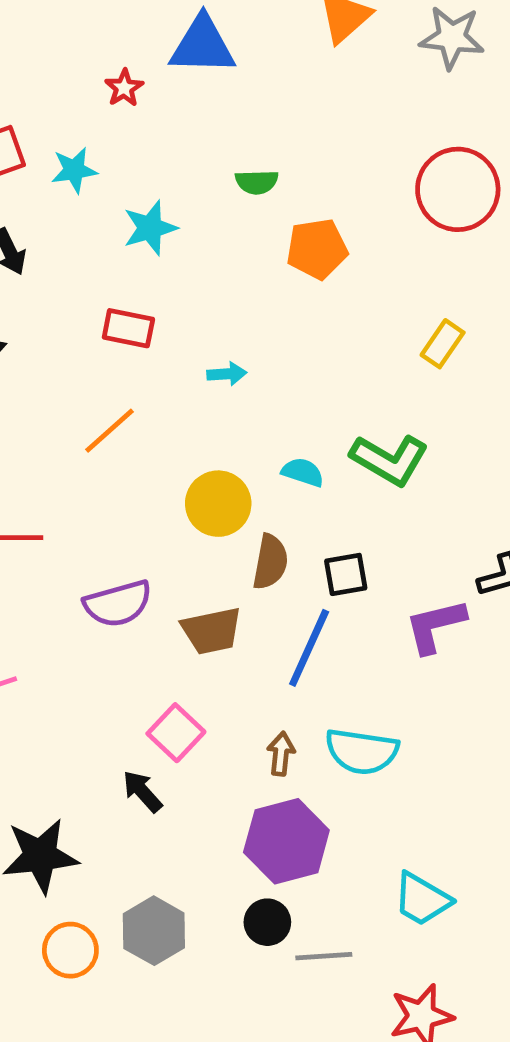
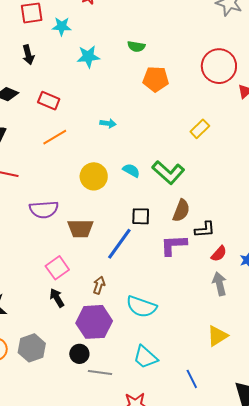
red rectangle: (128, 328) -> (49, 101), moved
brown semicircle: (270, 562) -> (181, 211), moved
cyan semicircle: (362, 751) -> (141, 307), moved
black arrow: (142, 791) -> (57, 298), moved

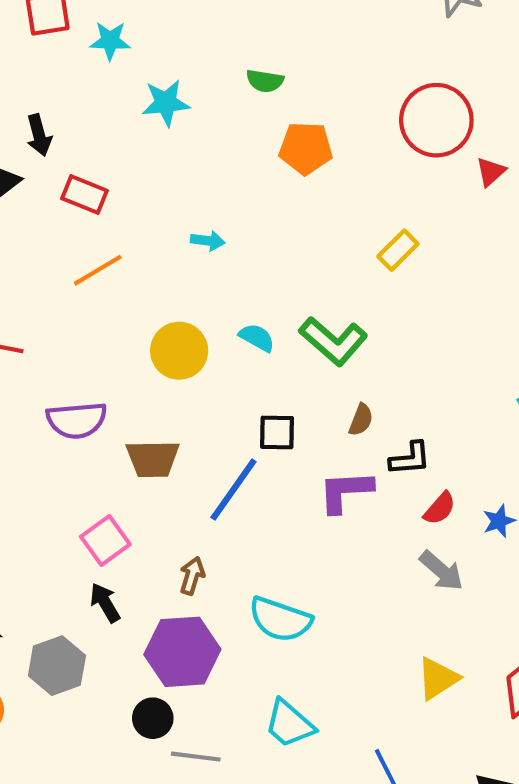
black arrow: (28, 55) -> (39, 135), moved
brown semicircle: (181, 211) -> (361, 420), size x0.7
gray arrow: (219, 284) -> (441, 571), turned 145
gray hexagon: (32, 348) -> (57, 666), moved

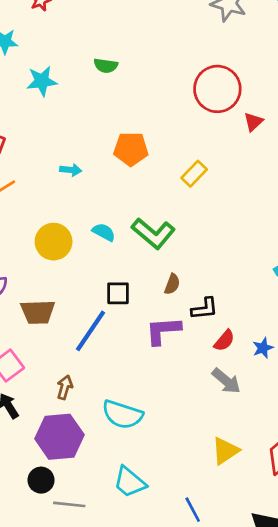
orange pentagon: (306, 148) -> (131, 149), moved

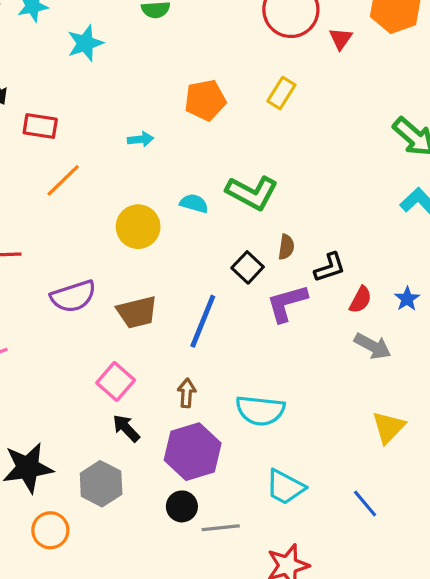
yellow rectangle: (194, 174) -> (281, 93), moved
black square: (118, 293) -> (248, 267), moved, turned -35

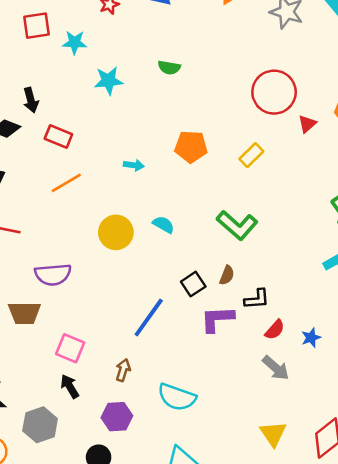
green L-shape: (252, 193) -> (237, 225), moved
brown trapezoid: (137, 312) -> (25, 313), moved
pink square: (116, 382) -> (70, 348), turned -32
yellow triangle: (389, 427) -> (273, 434), turned -32
purple hexagon: (193, 452) -> (117, 417), size x0.7

